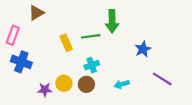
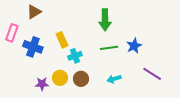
green line: (91, 36) -> (109, 48), moved
blue cross: (21, 62) -> (33, 47), moved
cyan cross: (92, 65) -> (75, 56), moved

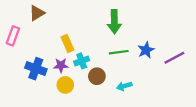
blue cross: (33, 47) -> (36, 69), moved
purple line: (152, 74) -> (174, 58), moved, turned -60
brown circle: (81, 79) -> (97, 76), moved
purple star: (42, 84) -> (61, 65), moved

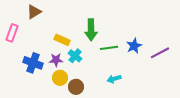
green arrow: (114, 22) -> (91, 30), moved
yellow rectangle: (67, 43) -> (62, 40), turned -42
cyan cross: (82, 61) -> (75, 56), turned -32
brown circle: (97, 76) -> (76, 87), moved

